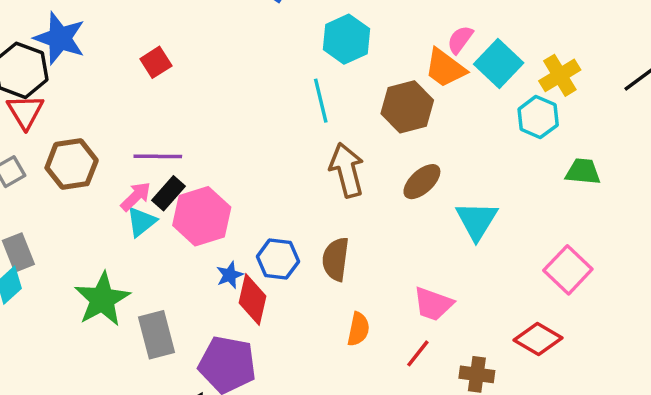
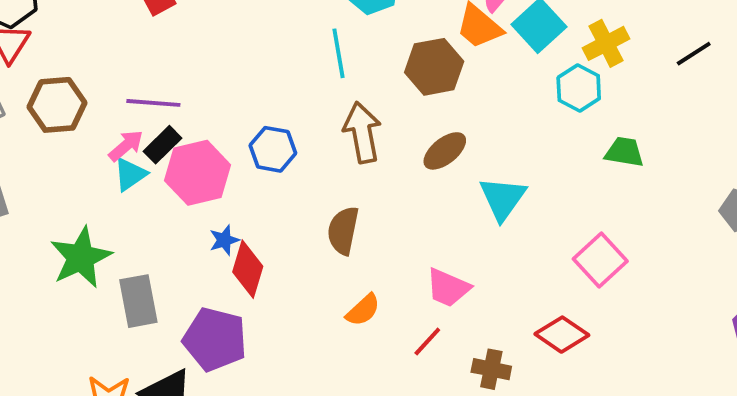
blue hexagon: (278, 259) -> (273, 149), moved
orange semicircle: (358, 329) -> (363, 310), turned 32

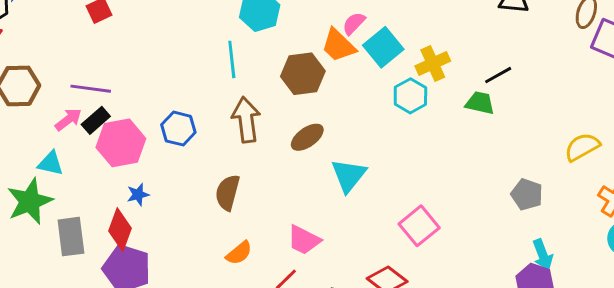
green trapezoid: (624, 152) -> (480, 103), moved
cyan triangle: (130, 174) -> (51, 163), moved, turned 44
red diamond: (248, 269) -> (120, 230), moved

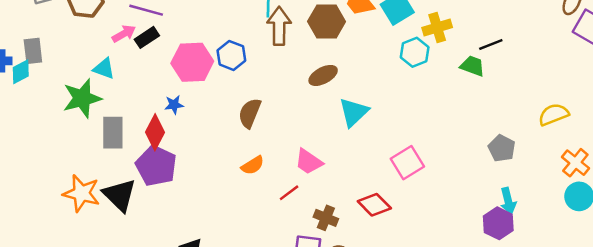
brown arrow: (246, 120) -> (279, 26), moved
blue hexagon: (178, 129) -> (231, 55), moved
pink hexagon: (121, 143) -> (192, 62), moved

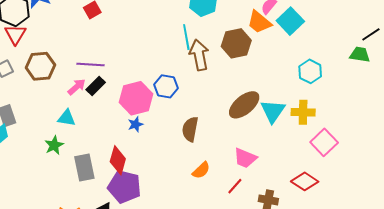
yellow cross: (437, 27) -> (303, 112), moved, turned 30
cyan hexagon: (415, 52) -> (310, 71), moved
brown ellipse: (323, 75) -> (244, 105), moved, size x1.4
green star: (82, 98) -> (54, 145), size x0.6
blue star: (174, 105) -> (135, 124), moved

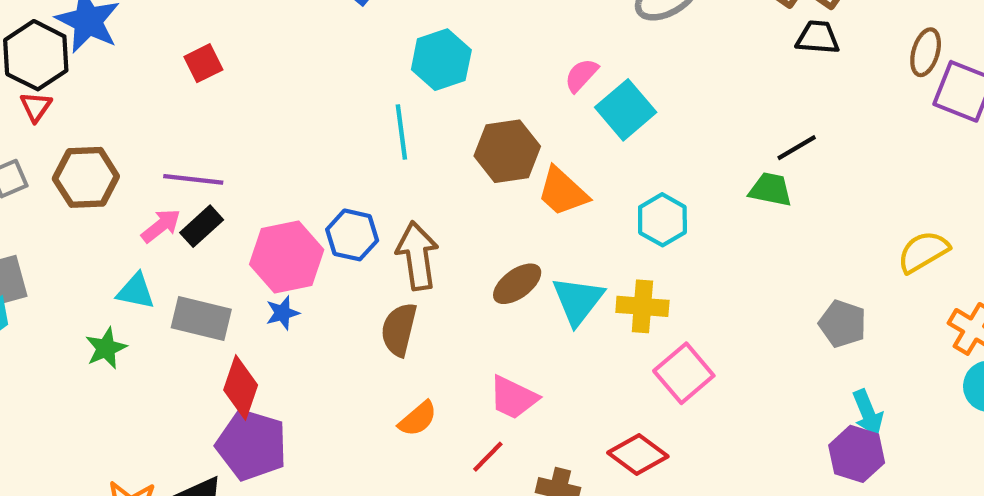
orange trapezoid: (259, 22) -> (563, 192), moved
red triangle: (15, 34) -> (36, 107), size x0.7
brown arrow: (199, 55) -> (417, 256), moved
brown ellipse: (244, 105) -> (517, 284), size x0.7
gray rectangle: (84, 167) -> (201, 318), moved, turned -68

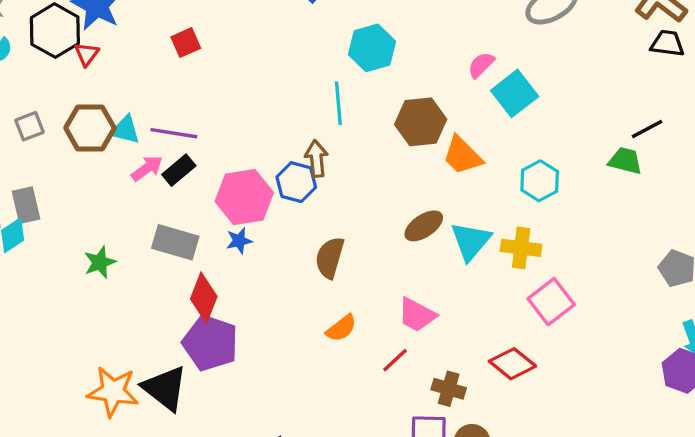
red triangle: (36, 107) -> (87, 54), moved
brown arrow: (417, 256) -> (316, 159), moved, size x0.7
cyan triangle: (136, 291) -> (125, 130), moved

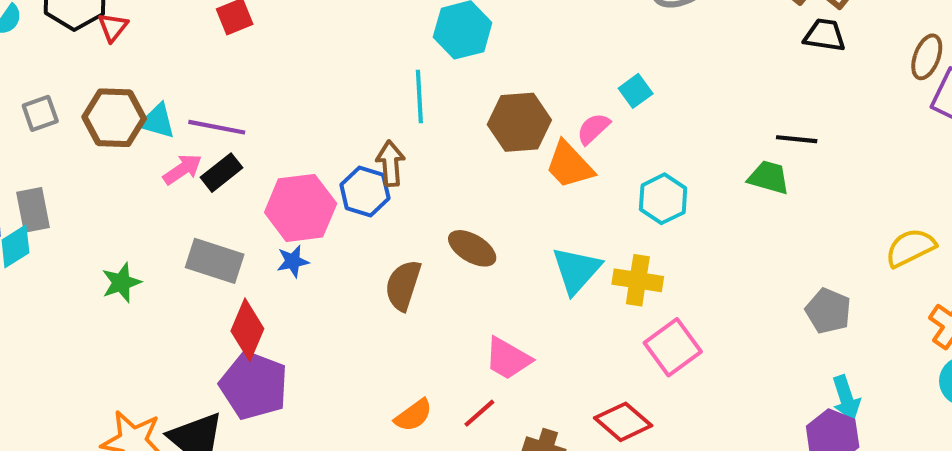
pink semicircle: (481, 65) -> (593, 129), moved
cyan square: (515, 93) -> (636, 91), size x0.6
black line: (647, 129) -> (797, 139), turned 32
brown ellipse: (424, 226) -> (472, 248), moved, turned 63
orange semicircle: (341, 328) -> (413, 415), moved

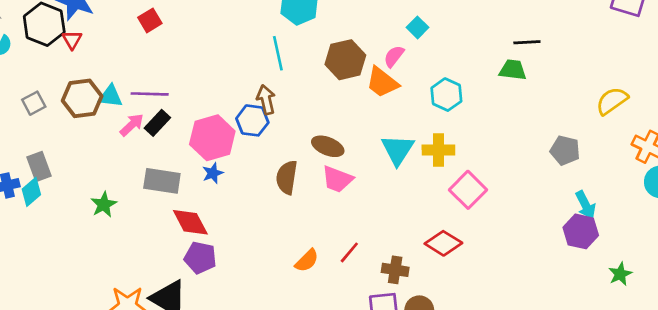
red diamond: (247, 330) -> (190, 222), turned -42
pink trapezoid: (508, 359) -> (337, 179), moved
purple pentagon: (254, 386) -> (200, 258), size x0.7

